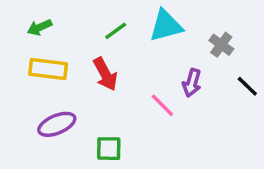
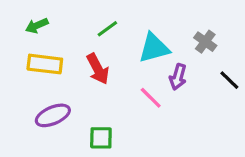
cyan triangle: (166, 26) -> (154, 48), moved

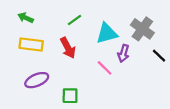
green arrow: (37, 26) -> (26, 18), turned 48
gray cross: (205, 42) -> (142, 29), size x1.5

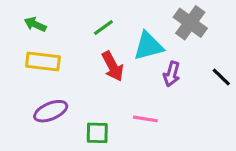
gray cross: (142, 29) -> (190, 23), moved
red arrow: (68, 48) -> (113, 66), moved
pink line: (105, 68) -> (145, 119), moved, turned -36

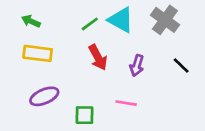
cyan triangle: (148, 46) -> (121, 20), moved, turned 44
purple arrow: (172, 74) -> (137, 66), moved
black line: (221, 77) -> (181, 66), moved

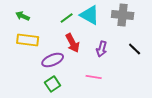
gray cross: (165, 20) -> (123, 15), turned -30
purple ellipse: (44, 96) -> (53, 60), moved
green square: (84, 115) -> (53, 84), moved, turned -35

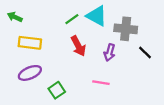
gray cross: (123, 15) -> (126, 29), moved
green arrow: (23, 16) -> (15, 17), moved
purple ellipse: (53, 60) -> (30, 73), moved

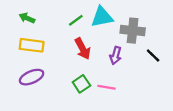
cyan triangle: (97, 16) -> (102, 17), turned -40
green arrow: (15, 17) -> (27, 18), moved
green square: (57, 90) -> (81, 84), moved

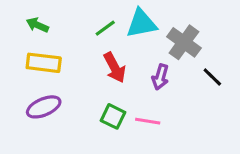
gray cross: (133, 31) -> (184, 42), turned 30
green square: (81, 84) -> (113, 116), turned -30

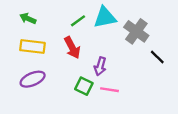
red arrow: (115, 68) -> (72, 48), moved
purple arrow: (160, 77) -> (100, 66), moved

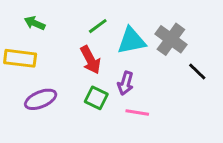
cyan triangle: (105, 17) -> (131, 41), moved
yellow rectangle: (33, 47) -> (20, 58), moved
green square: (84, 86) -> (96, 98), moved

